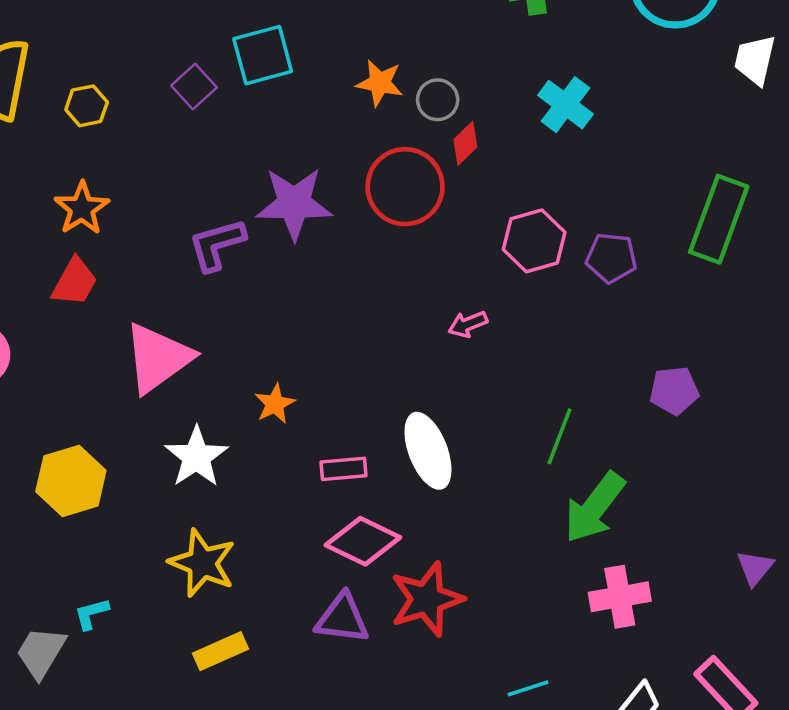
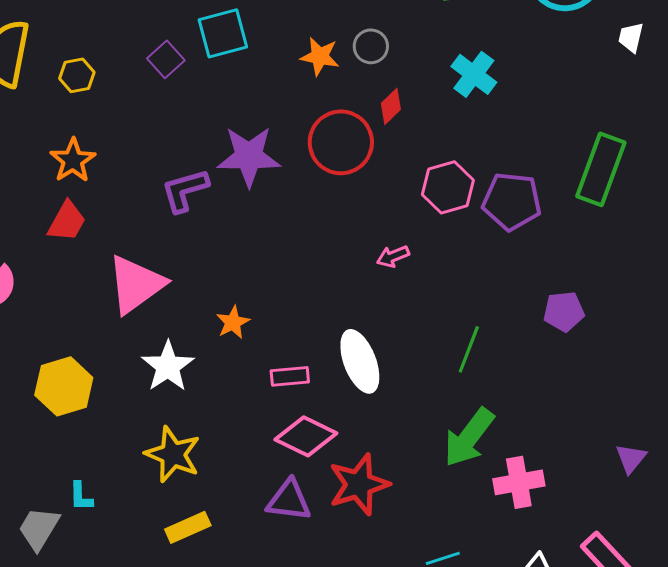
white trapezoid: (755, 60) -> (631, 37), size x0.7
gray circle: (438, 100) -> (371, 46), moved
purple pentagon: (611, 258) -> (512, 201), size x1.4
green arrow: (594, 508) -> (469, 437), moved
cyan L-shape: (91, 614) -> (81, 496), turned -76

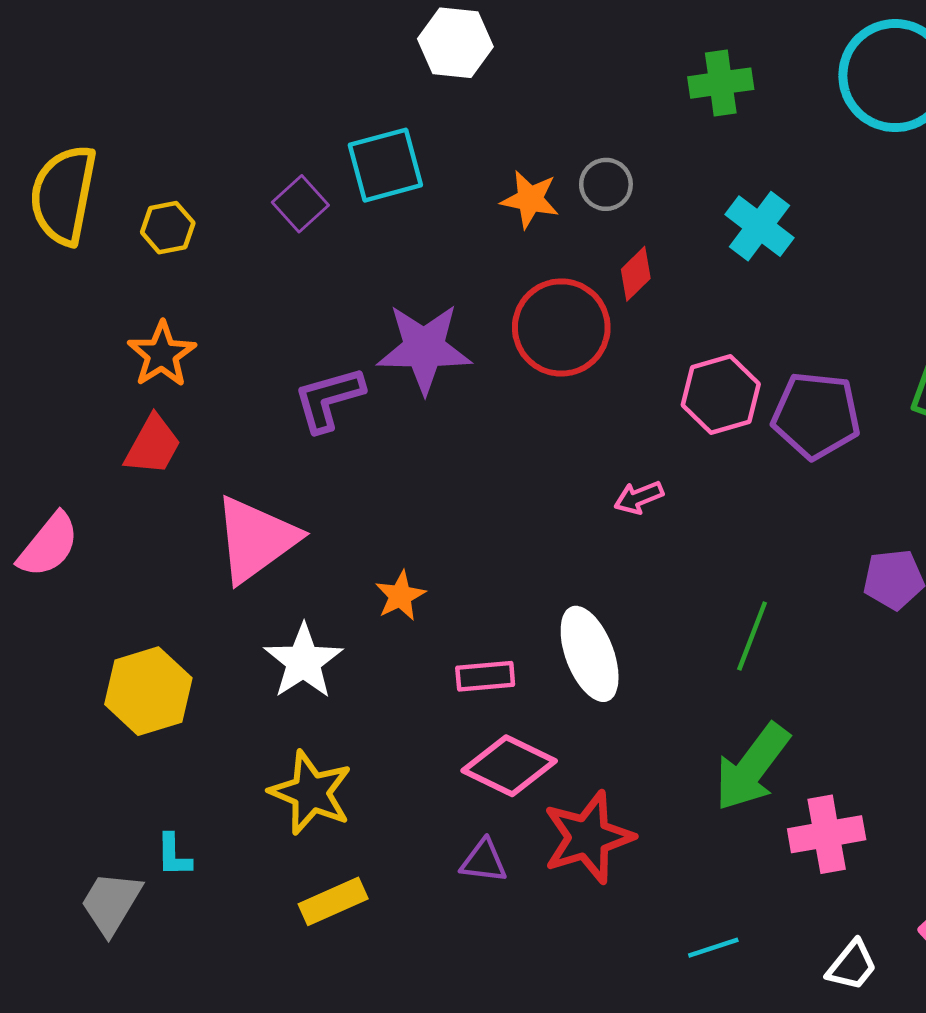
purple triangle: (289, 500) -> (484, 861), size x0.7

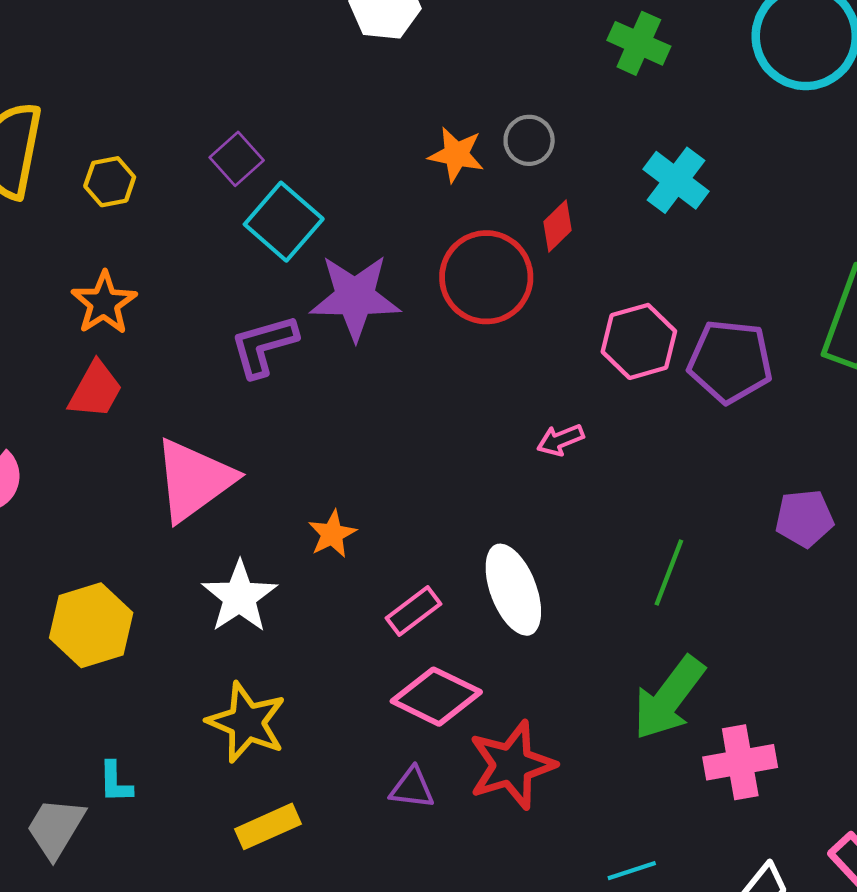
green cross: (721, 83) -> (639, 43), turned 32
cyan square: (385, 165) -> (284, 222), moved, turned -34
pink rectangle: (485, 676) -> (413, 611), turned -32

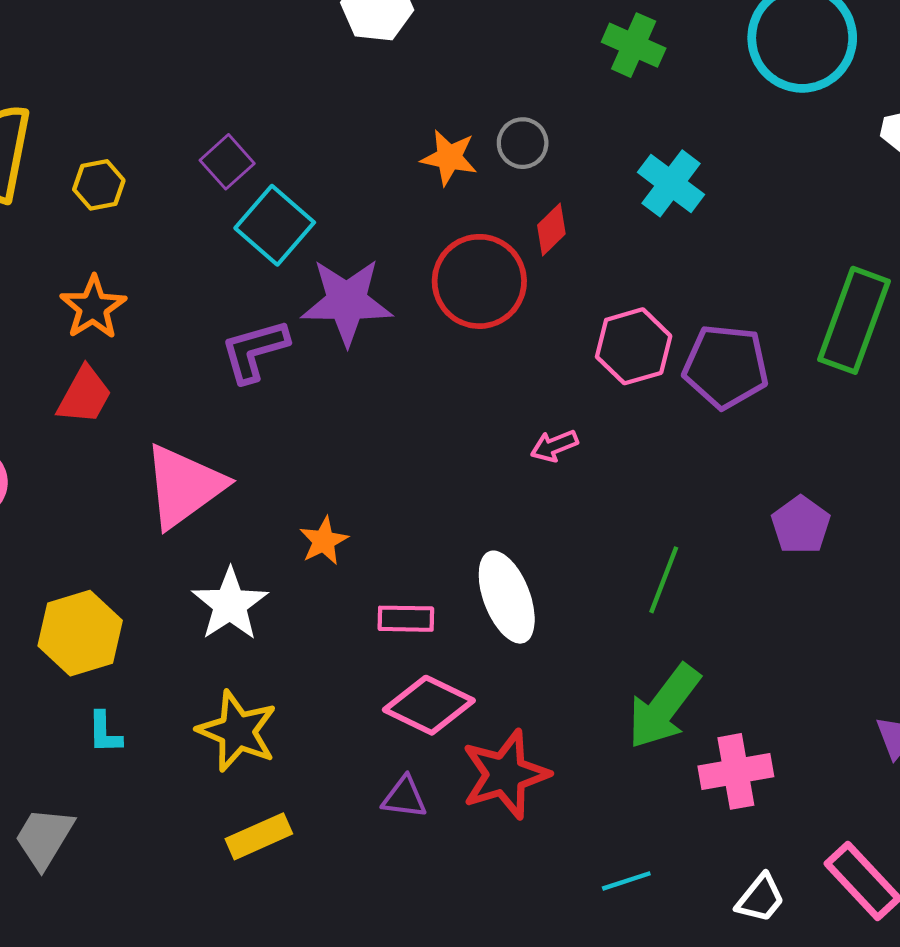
purple pentagon: (804, 518) -> (801, 525), turned -30
pink rectangle: (413, 611) -> (406, 619), turned 38
cyan L-shape: (115, 782) -> (105, 733), moved

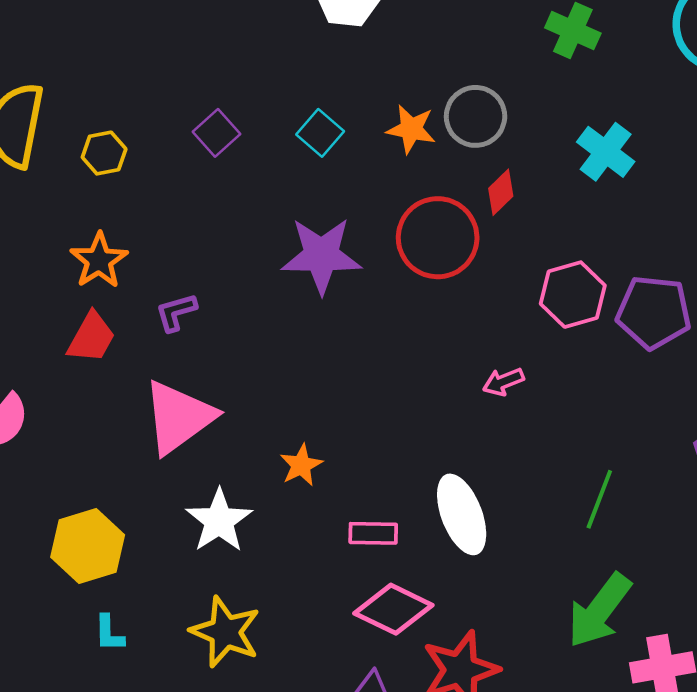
gray circle: (523, 143) -> (476, 116), size x1.4
cyan square: (275, 225) -> (320, 133), moved, size x0.7
purple L-shape: (255, 351) -> (176, 312), moved, size x0.7

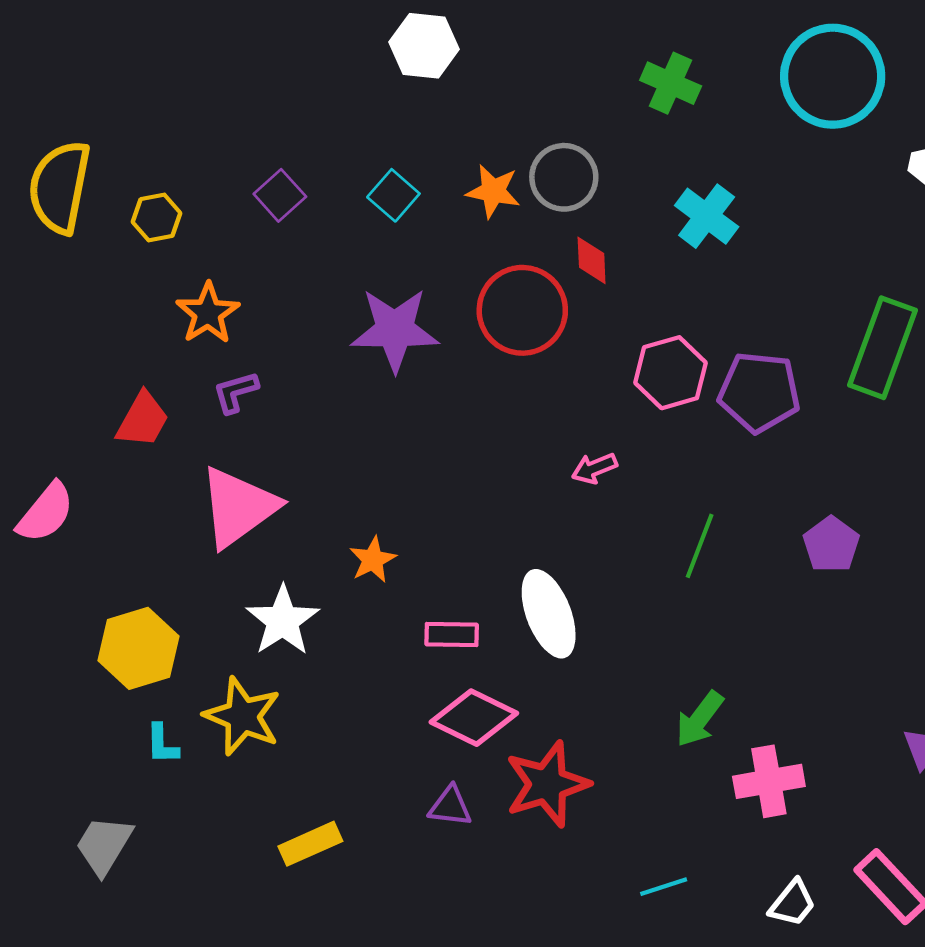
red diamond: (501, 192) -> (592, 260), turned -48
orange star: (99, 260) -> (208, 313), moved
green line: (599, 499) -> (700, 546), moved
green arrow: (599, 610) -> (700, 719), size x0.7
yellow star: (225, 632) -> (242, 716), moved

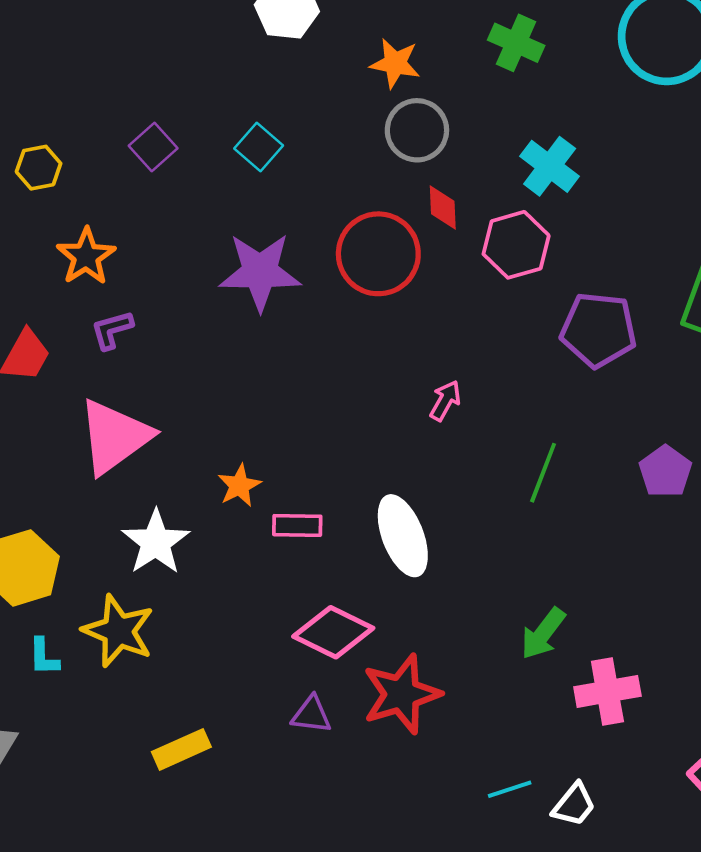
orange star: (493, 191) -> (395, 63), moved
pink hexagon: (671, 373) -> (516, 245), moved
pink arrow: (594, 468) -> (445, 401), turned 141
pink rectangle: (452, 635) -> (297, 525), moved
white trapezoid: (792, 903) -> (574, 805), moved

